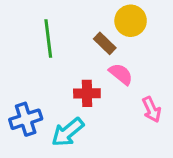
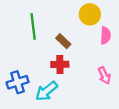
brown rectangle: (105, 43) -> (63, 41), moved
pink semicircle: (121, 74) -> (105, 35), moved, turned 54

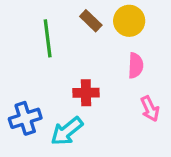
pink semicircle: (105, 35) -> (136, 66), moved
brown rectangle: (63, 41) -> (91, 21), moved

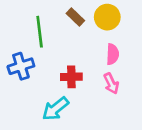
pink arrow: (150, 109) -> (111, 83), moved
blue cross: (25, 118) -> (21, 66), moved

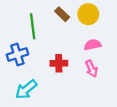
pink semicircle: (113, 54) -> (93, 45), turned -105
cyan arrow: (55, 109) -> (26, 89), moved

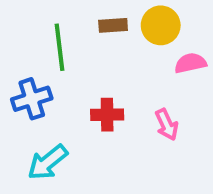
brown rectangle: (62, 14) -> (113, 25), turned -48
pink semicircle: (93, 45) -> (190, 63), moved

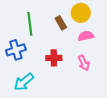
brown rectangle: (113, 25) -> (61, 23), moved, turned 64
pink semicircle: (190, 63) -> (86, 36), moved

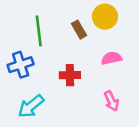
pink semicircle: (86, 36) -> (111, 58), moved
pink arrow: (84, 63) -> (111, 101), moved

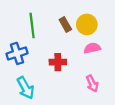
yellow circle: (105, 17) -> (87, 24), moved
cyan arrow: (31, 106) -> (26, 88), turned -80

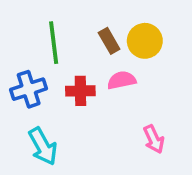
pink semicircle: (92, 48) -> (122, 80), moved
red cross: (58, 62) -> (80, 91), moved

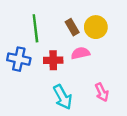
blue cross: (29, 89) -> (19, 59), turned 30
cyan arrow: (43, 146) -> (63, 97), moved

